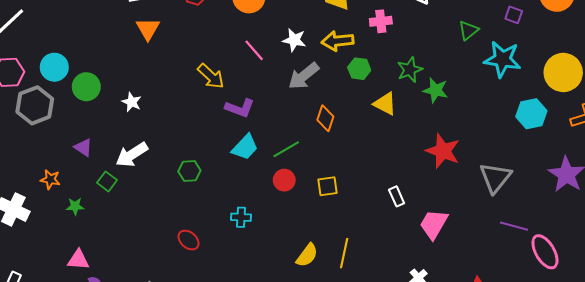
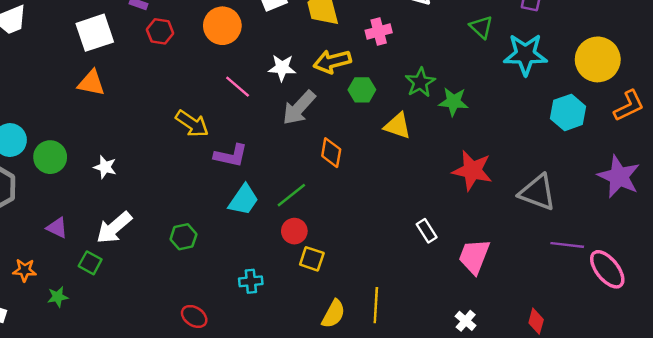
orange triangle: (148, 29) -> (91, 83), moved, turned -40
green triangle: (468, 30) -> (481, 27), turned -30
gray triangle: (495, 178) -> (537, 192), turned -40
yellow square: (328, 186) -> (312, 259), moved, turned 35

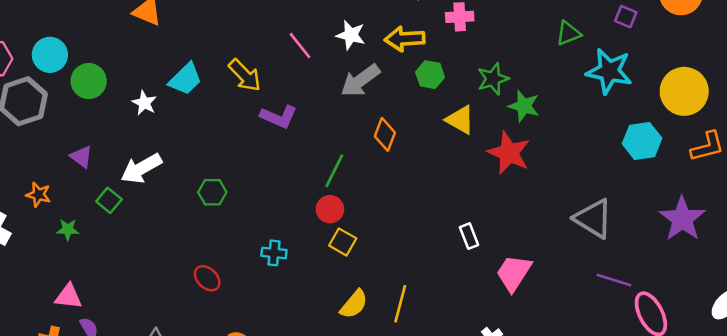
green triangle: (481, 27) -> (568, 33), turned 45
red star: (472, 170) -> (509, 153), moved
green line: (291, 195) -> (334, 171), turned -36
cyan trapezoid: (244, 200) -> (185, 79), moved

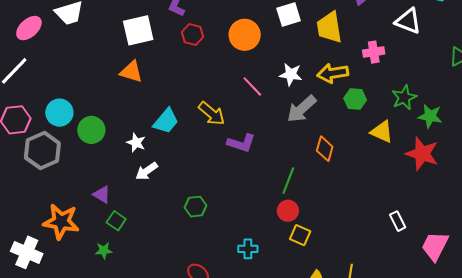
purple triangle: (81, 157) -> (102, 194), moved
white arrow: (141, 168) -> (147, 171), moved, size x0.7
orange star: (38, 195) -> (61, 222), size x1.8
green star: (68, 229) -> (104, 250), moved

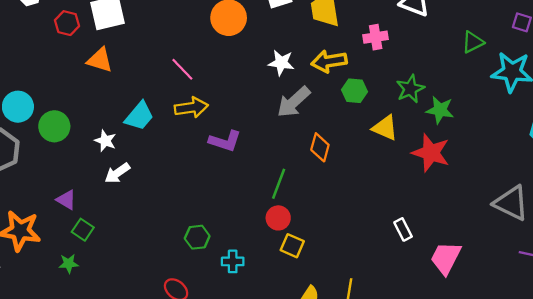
red hexagon: (193, 34) -> (67, 23), moved
pink line: (252, 86) -> (182, 69), moved
yellow arrow: (212, 114) -> (191, 108), turned -48
green hexagon: (196, 207) -> (197, 237), moved

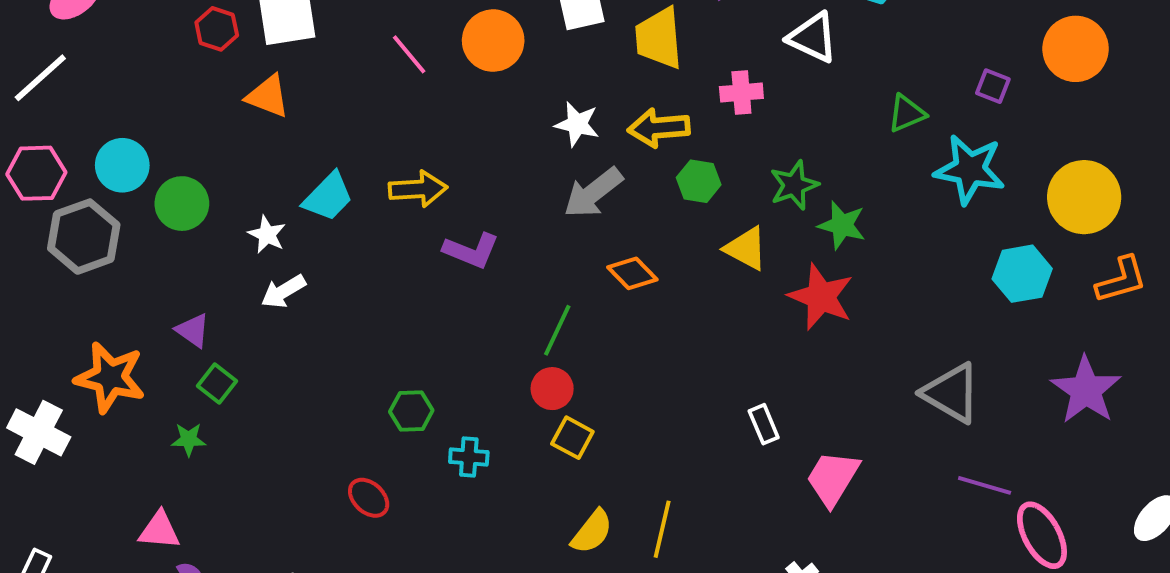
pink line: (182, 69) -> (409, 54), moved
orange diamond: (320, 147) -> (632, 273), turned -64

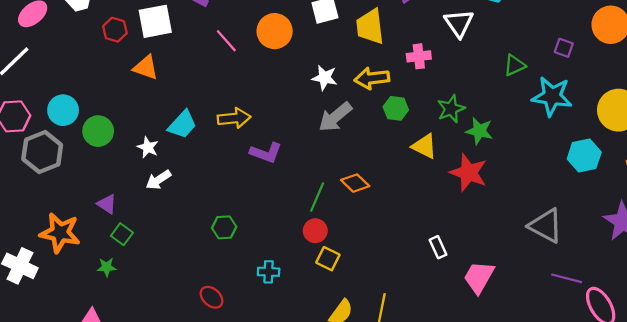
white triangle: (813, 37) -> (459, 23), turned 32
orange diamond: (632, 273) -> (355, 183), moved
green hexagon: (411, 411) -> (224, 227), moved

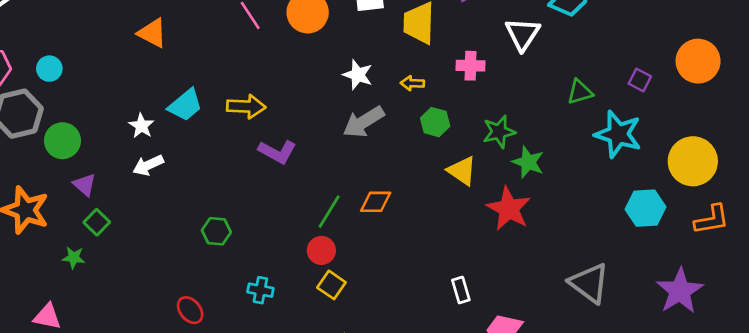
yellow arrow: (372, 78) -> (412, 83), size x0.6
cyan circle: (63, 110) -> (49, 69), size x0.7
green circle: (98, 131) -> (62, 141), moved
orange diamond: (355, 183) -> (376, 202), turned -52

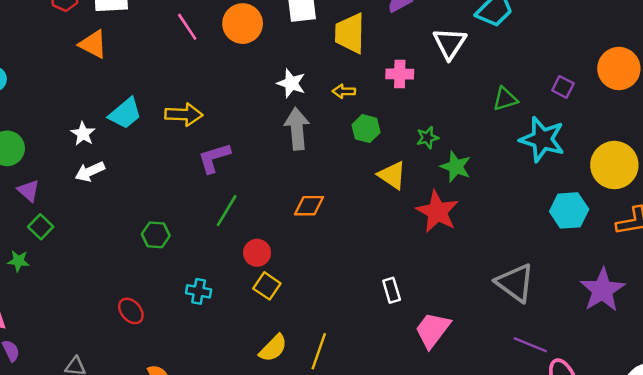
gray arrow: (364, 122) -> (297, 129), turned 117
green star: (499, 132) -> (427, 138), size x0.7
purple L-shape: (277, 152) -> (214, 158), turned 135
green line: (329, 212) -> (227, 211), moved

